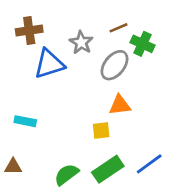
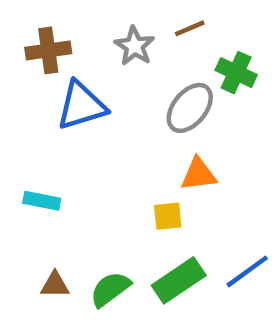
brown line: (118, 28) -> (190, 28), moved
gray star: (81, 43) -> (134, 46), moved
brown triangle: (13, 166) -> (55, 285), moved

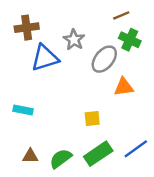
brown line: (190, 28) -> (121, 15), moved
gray star: (134, 46) -> (74, 40), moved
orange triangle: (199, 174) -> (124, 87), moved

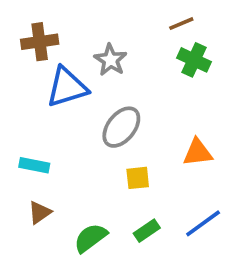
gray ellipse: (104, 59) -> (121, 127), moved
orange triangle: (124, 87) -> (198, 153), moved
green rectangle: (98, 154) -> (147, 231), size x0.6
brown triangle: (30, 156) -> (40, 212), moved, turned -35

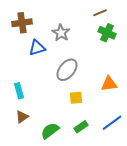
blue triangle: (67, 87) -> (37, 48), size x0.7
cyan rectangle: (34, 165) -> (19, 91), turned 63

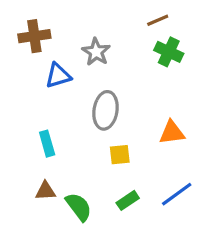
gray ellipse: (67, 70) -> (106, 110), turned -30
cyan rectangle: (19, 91) -> (47, 144), moved
brown triangle: (22, 117) -> (45, 191), moved, turned 32
green semicircle: (50, 131) -> (79, 207), turned 90

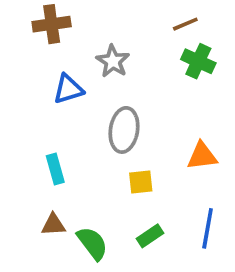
brown cross: (34, 36) -> (52, 24), moved
blue line: (177, 194) -> (208, 228), turned -44

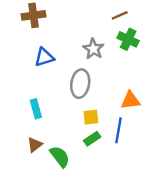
gray star: (113, 61) -> (93, 49), moved
brown triangle: (53, 225) -> (35, 145), turned -35
blue line: (208, 228) -> (118, 130), moved
green rectangle: (150, 236) -> (92, 139), moved

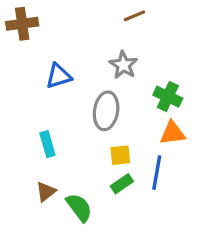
brown cross: (34, 15) -> (22, 24), moved
brown line: (120, 15) -> (135, 16), moved
green cross: (128, 39) -> (168, 97), moved

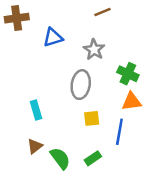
blue triangle: (59, 76) -> (53, 37), moved
green rectangle: (122, 184) -> (93, 158), moved

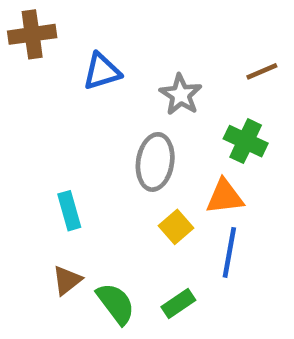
brown line: (102, 12) -> (262, 71), moved
orange triangle: (132, 101) -> (225, 197), moved
yellow square: (92, 118) -> (176, 227), turned -35

